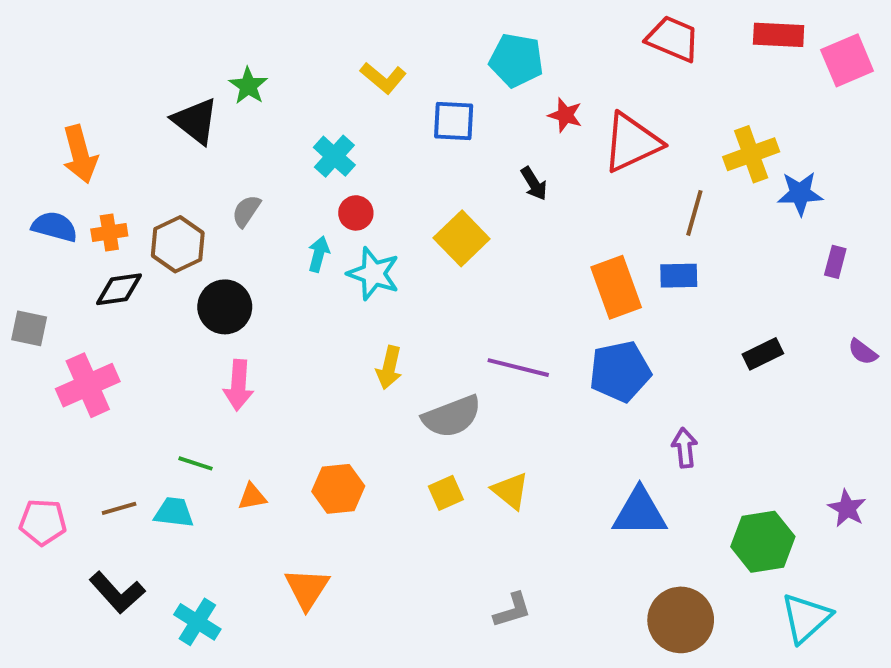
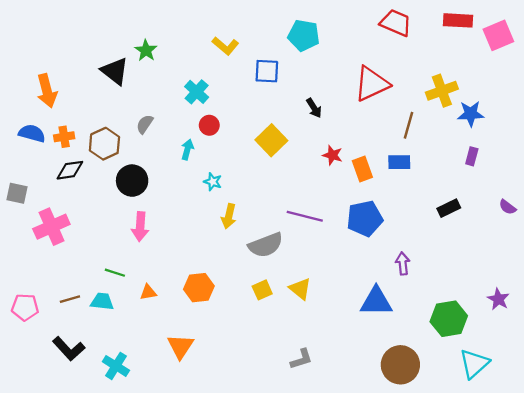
red star: (565, 115) -> (332, 155), moved
purple rectangle: (835, 262) -> (472, 156), moved
cyan star: (373, 274) -> (213, 182), moved, size x0.6
orange rectangle: (616, 287) -> (362, 169), size x0.7

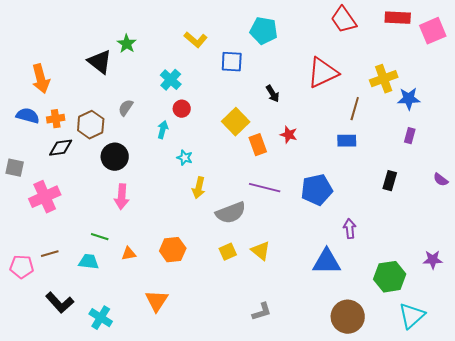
red trapezoid: (396, 23) -> (344, 20), turned -148
orange rectangle: (362, 169) -> (258, 145), moved
black rectangle: (449, 208) -> (390, 181), turned -48
brown line: (70, 299) -> (50, 254), moved
purple star: (498, 299) -> (433, 260), turned -30

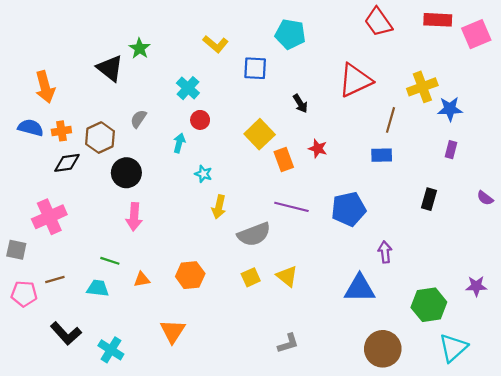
gray square: (15, 168) -> (16, 250), moved

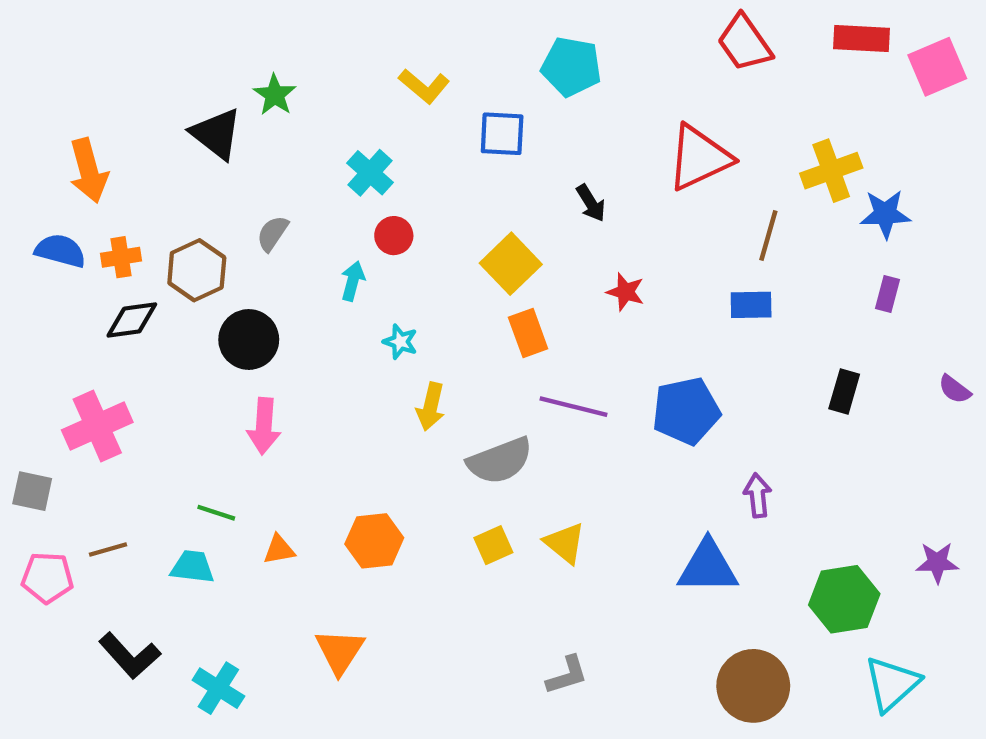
orange rectangle: (284, 160) -> (528, 333), moved

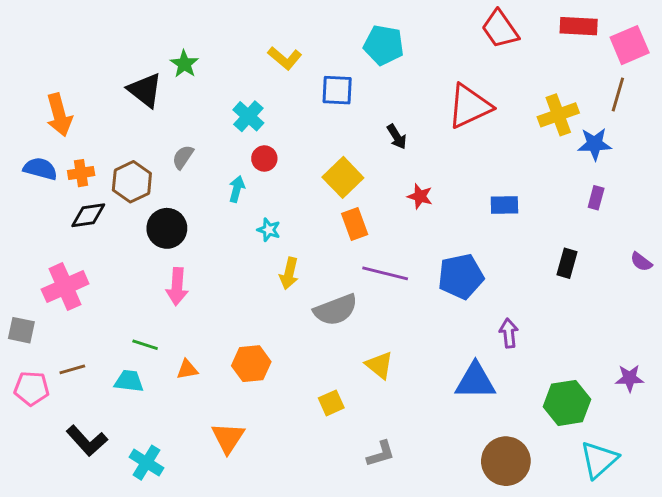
brown line: (768, 236) -> (618, 94), moved
yellow square: (493, 545) -> (331, 403), moved

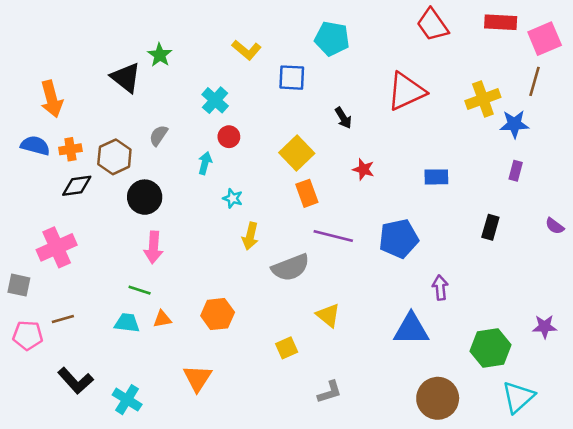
green line: (145, 345) -> (140, 290), moved
cyan trapezoid: (129, 381) -> (127, 323), moved

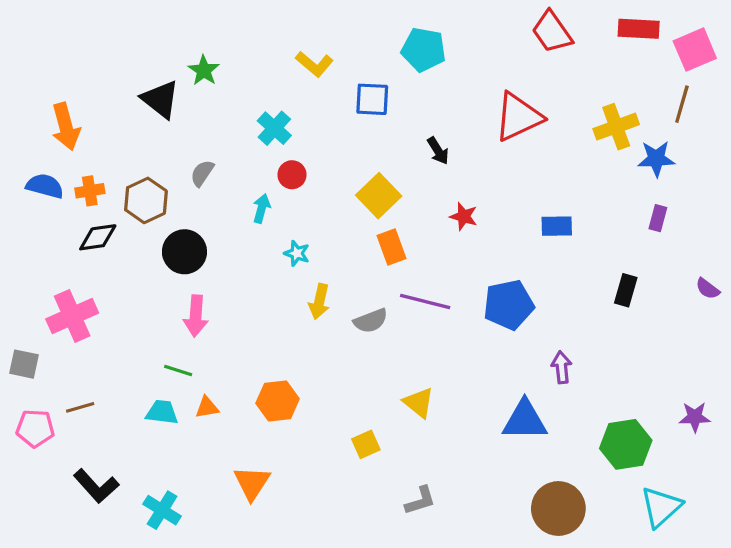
gray semicircle: (291, 267) -> (371, 321), moved, size x0.7

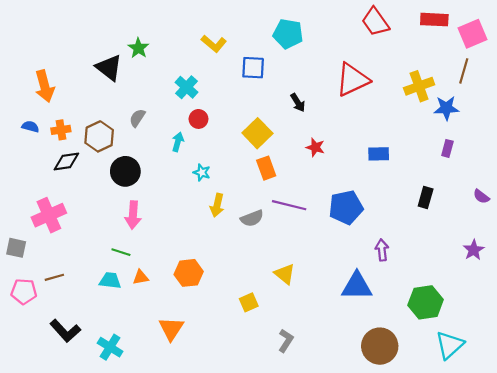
blue semicircle: (45, 186) -> (30, 127), size x0.7
purple star: (695, 417) -> (474, 250), moved, turned -30
gray L-shape: (420, 500) -> (286, 341), turned -40

